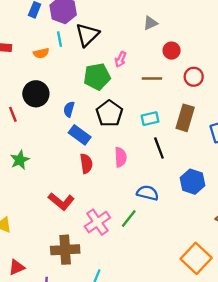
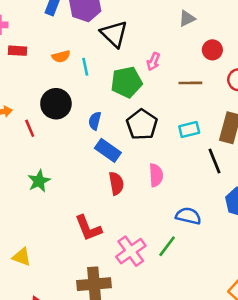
black triangle: (87, 35) -> (114, 34), turned -30
cyan line: (59, 39) -> (85, 67), moved
black line: (159, 148) -> (215, 161), moved
red L-shape: (61, 201) -> (88, 228), turned 30

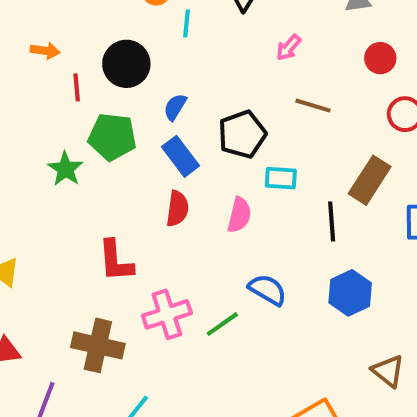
green pentagon: (126, 82) -> (112, 137), moved
brown line: (190, 83) -> (313, 106), moved
cyan rectangle: (189, 130) -> (281, 178), moved
green star: (39, 181) -> (65, 169), turned -30

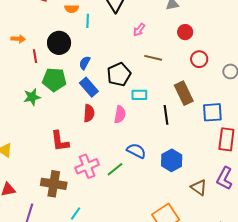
green star: (65, 169) -> (32, 97), turned 30
brown rectangle: (370, 180) -> (184, 93), turned -55
blue hexagon: (350, 293) -> (172, 160), moved

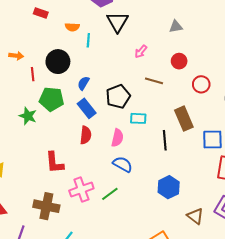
red circle: (185, 32) -> (179, 61), moved
green star: (32, 97) -> (28, 116), turned 30
blue semicircle: (136, 151) -> (123, 164), moved

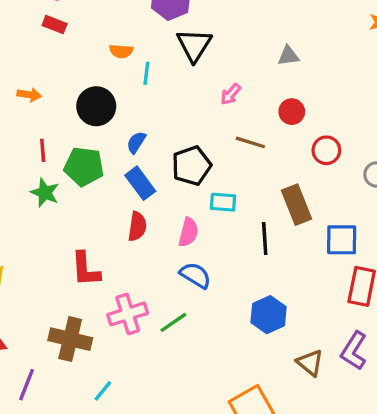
red rectangle: (41, 13) -> (55, 25), moved
red line: (33, 74) -> (43, 150), moved

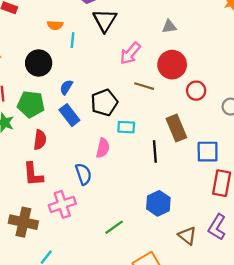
pink arrow: (231, 94) -> (130, 53), size x1.5
red circle: (292, 112) -> (172, 65), size x1.6
red semicircle: (137, 226) -> (40, 140), moved
blue semicircle: (195, 275) -> (83, 174), moved, turned 40
green line: (173, 322) -> (114, 227), moved

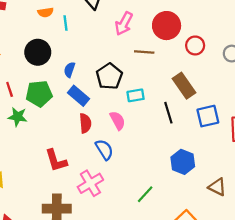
red semicircle: (40, 140) -> (85, 123), moved
pink semicircle: (103, 148) -> (118, 120), turned -30
blue square: (208, 152) -> (208, 116), moved

